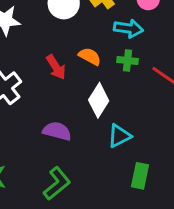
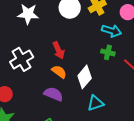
orange semicircle: (90, 56) -> (59, 72), moved

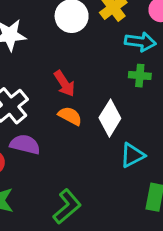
purple semicircle: (53, 94) -> (25, 144), moved

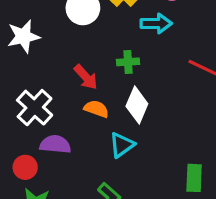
green cross: (140, 76) -> (128, 62), moved
cyan triangle: (132, 155) -> (122, 145), moved

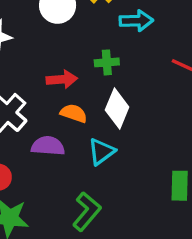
red arrow: (86, 77) -> (62, 79), turned -52
purple semicircle: (55, 144) -> (48, 146), moved

